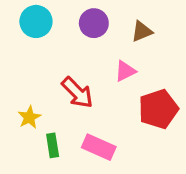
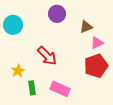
cyan circle: (36, 21) -> (13, 25), moved
brown triangle: (142, 31) -> (86, 27), moved
pink triangle: (125, 71) -> (97, 43), moved

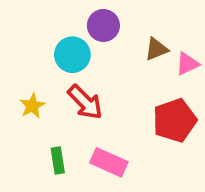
cyan circle: (13, 25) -> (72, 55), moved
pink triangle: (97, 43) -> (187, 64), moved
yellow star: (18, 71) -> (32, 106), moved

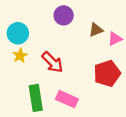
cyan circle: (72, 55) -> (18, 33), moved
yellow star: (32, 106) -> (20, 56), moved
green rectangle: (58, 160) -> (36, 98), size x1.6

